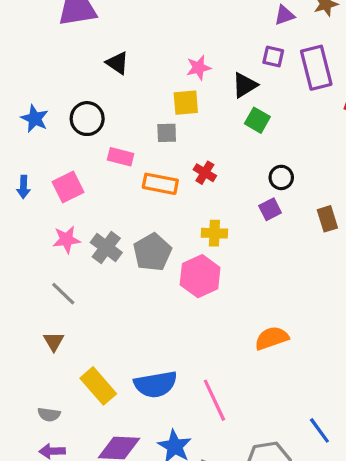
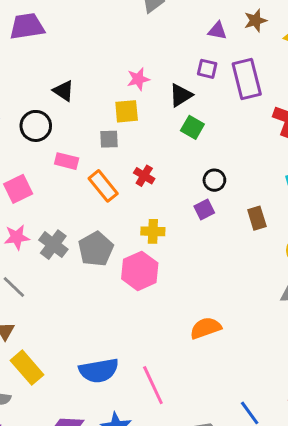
purple triangle: (284, 15) -> (217, 31), turned 30
black triangle: (117, 63) -> (64, 91), moved
orange rectangle: (160, 184) -> (103, 186), turned 40
yellow rectangle: (98, 386) -> (27, 368), moved

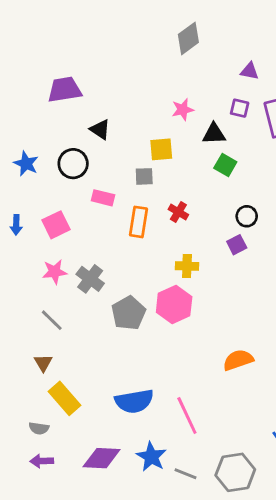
purple trapezoid: (27, 26) -> (65, 90), moved
pink star: (138, 79) -> (183, 110), moved
black triangle: (181, 95) -> (214, 134), turned 30
orange rectangle: (103, 186) -> (139, 222), turned 48
gray pentagon: (96, 249) -> (129, 313), moved

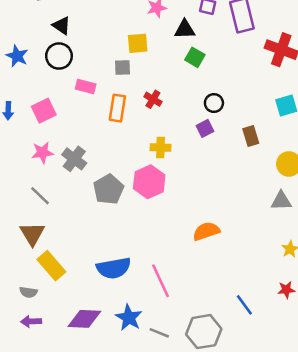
black triangle: (100, 129) -> (62, 26), moved
brown triangle: (43, 363) -> (32, 234), size x1.5

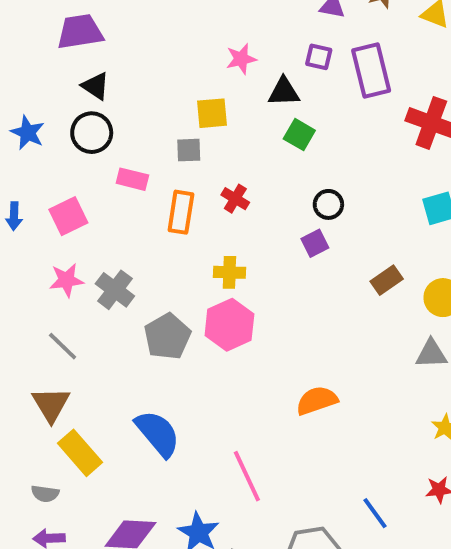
brown rectangle: (251, 136) -> (387, 280), moved, turned 72
yellow cross: (161, 147) -> (229, 272), moved
blue semicircle: (114, 268) -> (158, 433), moved, turned -120

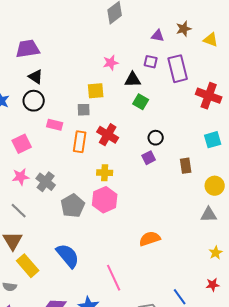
red cross: (235, 199) -> (108, 135), size x1.5
brown rectangle: (387, 280) -> (186, 166), moved, turned -63

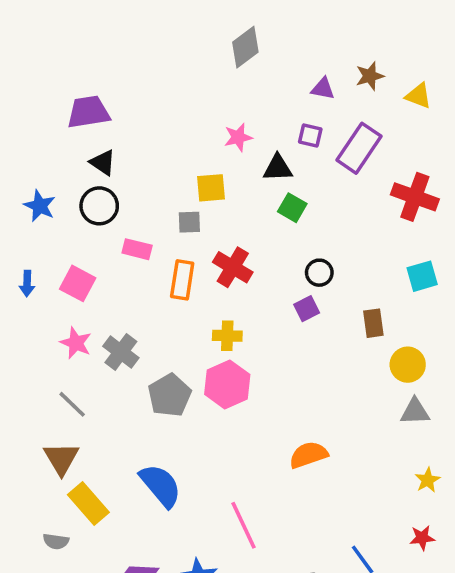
purple rectangle: (178, 69) -> (359, 148), turned 48
pink square: (22, 144) -> (78, 283), turned -36
pink star: (21, 177) -> (76, 343), turned 30
yellow circle: (215, 186) -> (408, 365), moved

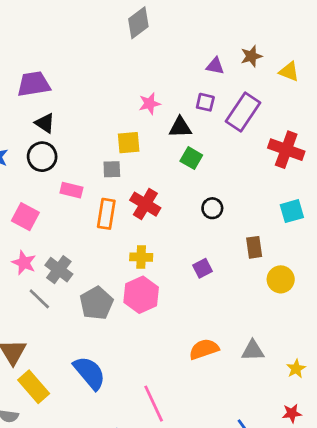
gray diamond: (245, 47) -> (138, 23), moved
purple square: (307, 309) -> (203, 268), moved
gray line: (72, 404) -> (39, 299), moved
gray triangle: (415, 412) -> (253, 351), moved

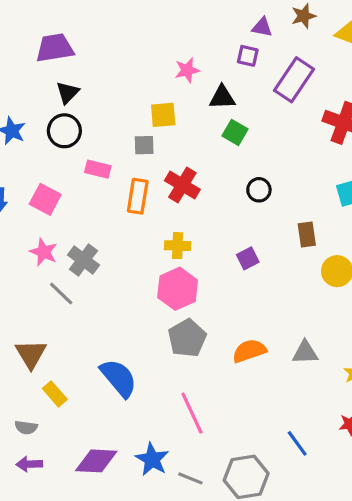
purple square: (205, 102) -> (248, 56), moved
black triangle: (45, 123) -> (68, 93), turned 40
gray pentagon: (97, 303) -> (187, 338), moved
yellow rectangle: (34, 387) -> (55, 394), size x0.7

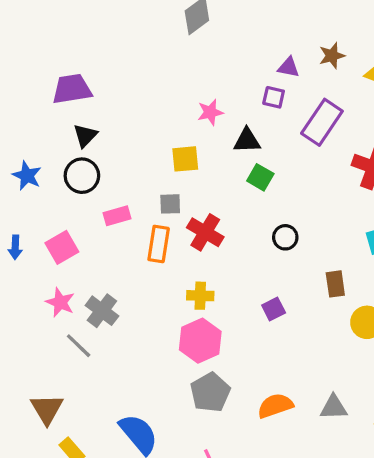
gray square: (144, 145) -> (170, 204), moved
pink rectangle: (98, 169) -> (117, 216), turned -30
pink square: (45, 199) -> (62, 247), turned 32

